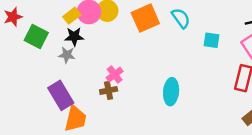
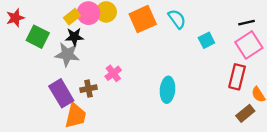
cyan square: (211, 40) -> (206, 40), turned -35
gray star: (67, 55) -> (67, 54), size x1.5
brown cross: (109, 90) -> (88, 89), moved

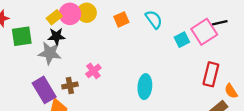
orange square: (143, 19) -> (121, 19), size x0.6
green square: (38, 37) -> (22, 36), turned -35
pink square: (249, 45) -> (204, 32), moved

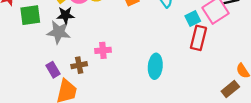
pink cross: (93, 71) -> (103, 50), turned 32
red rectangle: (211, 74) -> (198, 38), moved
purple rectangle: (44, 90) -> (53, 70), size x0.6

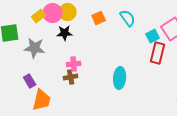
black star: (65, 15) -> (65, 33), moved
brown cross: (79, 65) -> (71, 77), moved

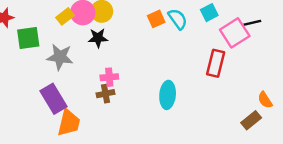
orange square: (99, 18) -> (156, 19), moved
cyan square: (153, 36) -> (209, 13), moved
purple rectangle: (30, 81) -> (54, 99), size x1.6

